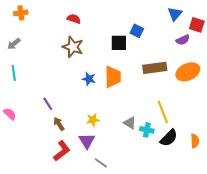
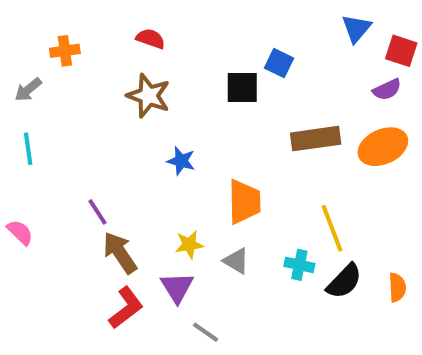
orange cross: (21, 13) -> (65, 51), moved
purple semicircle: (183, 40) -> (387, 90), moved
orange trapezoid: (113, 77) -> (244, 202), moved
gray triangle: (130, 123) -> (236, 261), moved
brown arrow: (59, 124) -> (120, 253), size x1.5

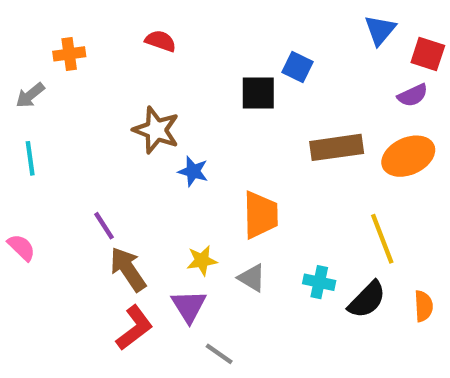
brown star: (148, 96) -> (156, 130), moved
yellow line: (332, 228) -> (382, 239), moved

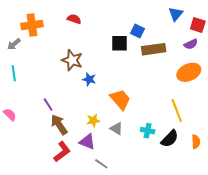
orange cross: (69, 54) -> (32, 25), size x1.5
brown rectangle: (337, 147) -> (154, 49), moved
orange trapezoid: (260, 215) -> (120, 99), turned -40
purple triangle: (189, 306) -> (87, 142), turned -36

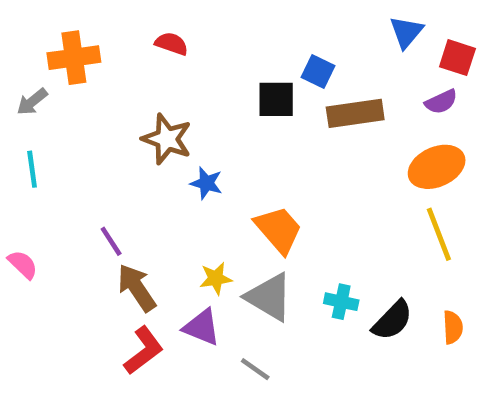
yellow line: (177, 111) -> (439, 234), moved
gray triangle: (116, 129) -> (269, 297), size x1.6
gray line: (101, 164) -> (255, 369), moved

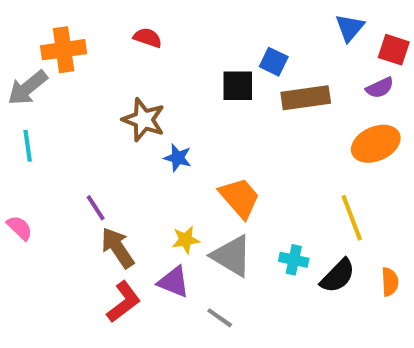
gray arrow: (32, 102) -> (28, 88), size x1.5
yellow line: (439, 234) -> (352, 218), moved

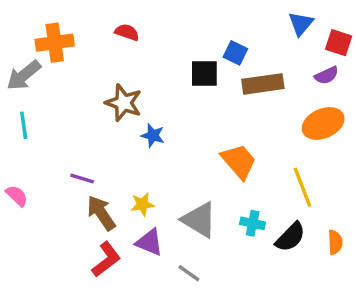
orange trapezoid: (240, 198) -> (239, 161), moved
purple line: (96, 208) -> (82, 179), turned -40
yellow star: (186, 240) -> (142, 204), moved

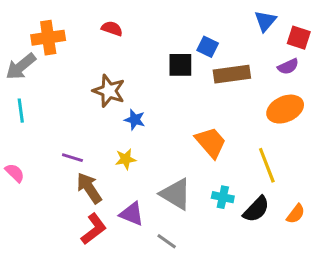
yellow star: (142, 204) -> (126, 159), moved
orange semicircle: (335, 242) -> (296, 214), turned 40

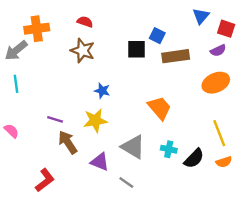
brown star: (109, 91) -> (83, 51), moved
yellow star: (126, 159) -> (95, 121), size x1.5
yellow line: (267, 165) -> (219, 133), moved
orange semicircle: (296, 214) -> (224, 162), turned 35
red L-shape: (94, 229) -> (45, 180), moved

